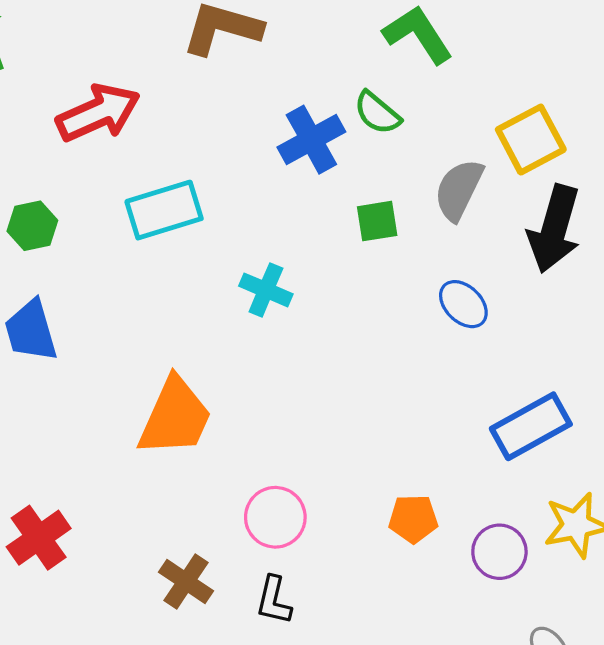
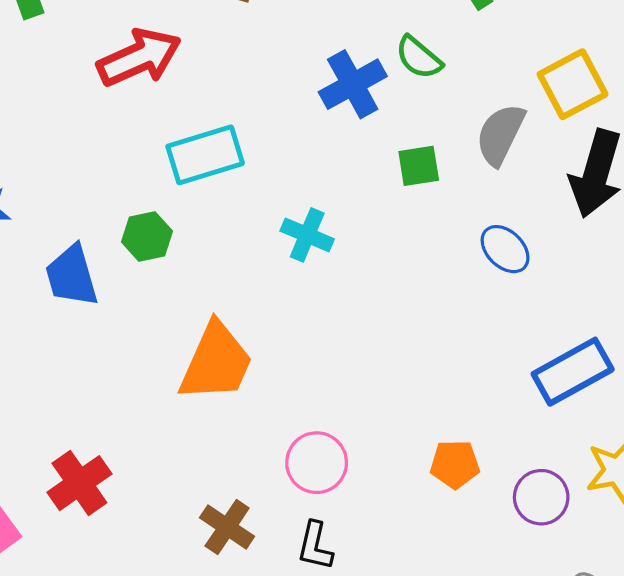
green hexagon: (32, 226) -> (147, 237), moved

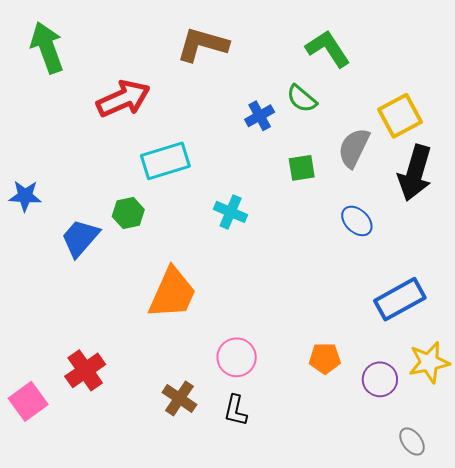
blue cross: (353, 84) -> (260, 116), size x0.7
blue trapezoid: (72, 276) -> (80, 238), turned 57

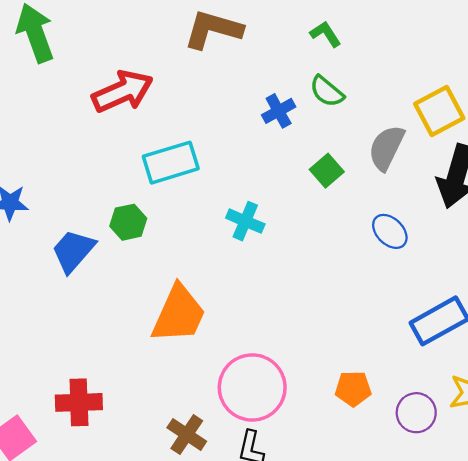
green L-shape: (328, 49) -> (326, 34), moved, size x0.6
green square: (302, 168) -> (327, 171), turned -32
pink circle: (237, 357) -> (252, 387), size x1.5
red cross: (85, 370) -> (79, 402), turned 33

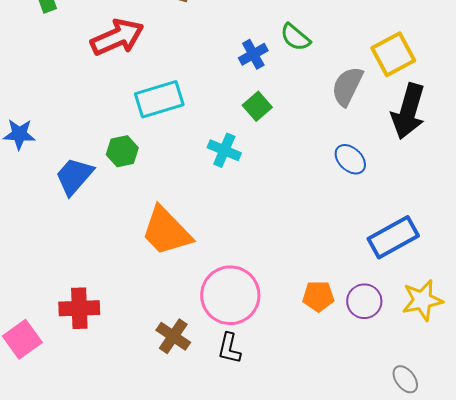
green square: (327, 171) -> (257, 106), moved
orange trapezoid: (179, 314) -> (166, 231), turned 112
purple circle: (416, 413) -> (364, 301), moved

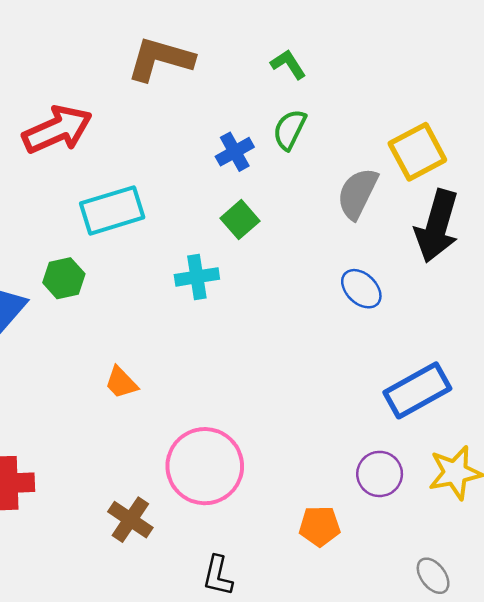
green semicircle: (295, 37) -> (290, 130), turned 76
cyan cross: (224, 150) -> (197, 277), turned -32
orange trapezoid: (166, 231) -> (121, 383), size x0.5
orange pentagon: (318, 296) -> (320, 526), moved
black L-shape: (229, 348) -> (218, 576), moved

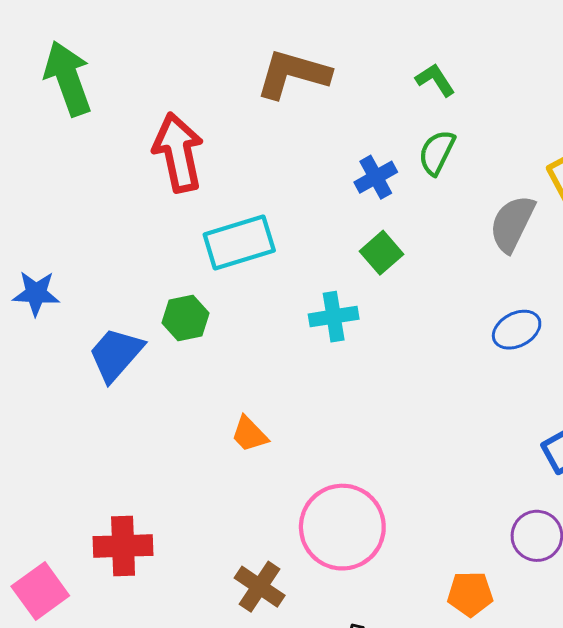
red arrow: (57, 130) -> (178, 152), turned -78
blue ellipse: (361, 289) -> (517, 330), turned -72

